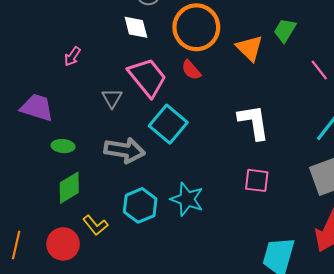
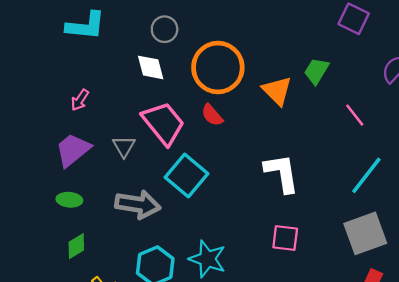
purple trapezoid: (37, 108) -> (73, 150), moved, turned -56
green diamond: (69, 188) -> (76, 246), size x0.7

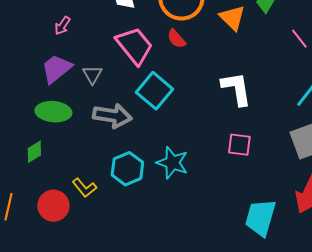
gray triangle: (124, 146) -> (92, 75), moved
green ellipse: (69, 200) -> (53, 112), size x1.6
green diamond: (76, 246) -> (34, 152), moved

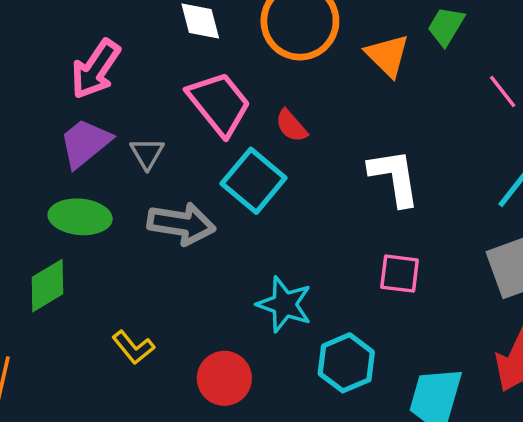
pink arrow: (62, 26) -> (96, 69), size x1.8
red semicircle: (176, 39) -> (291, 126), moved
green diamond: (34, 152) -> (47, 286), size x1.4
cyan hexagon: (127, 169) -> (346, 363), moved
red circle: (53, 206) -> (224, 378), moved

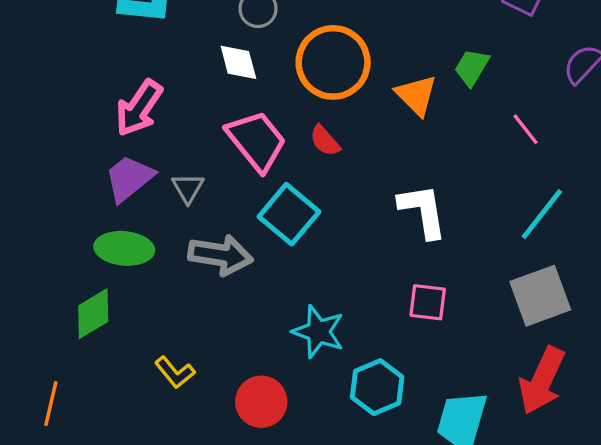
red semicircle: (291, 126) -> (325, 141), moved

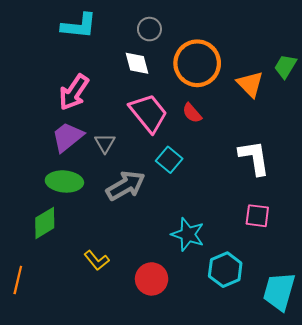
cyan square: (289, 214) -> (169, 160), size x0.7
gray arrow: (220, 255) -> (126, 186), turned -39

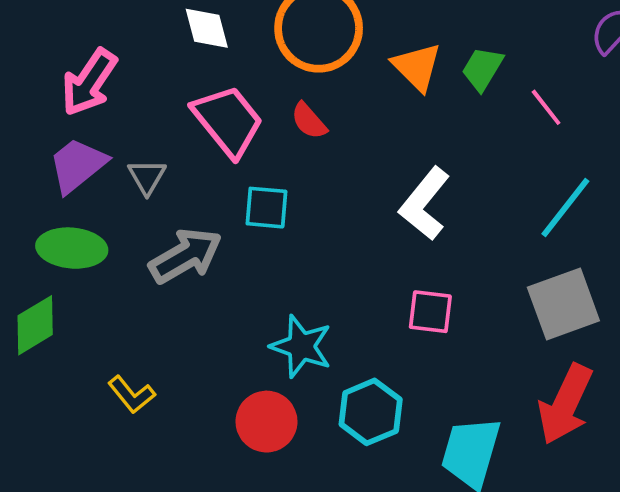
green trapezoid: (285, 66) -> (482, 69), moved
white L-shape: (254, 158) -> (425, 204), turned -132
cyan square: (169, 160) -> (266, 208), turned -35
red circle: (152, 279) -> (266, 422), moved

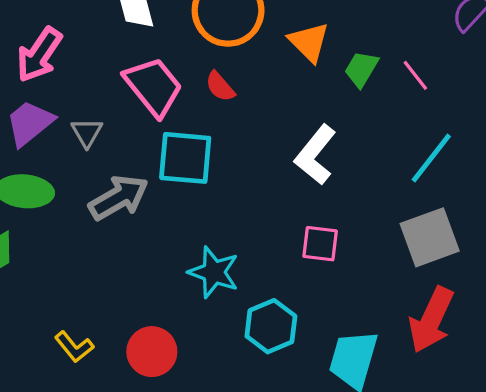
green trapezoid: (482, 69) -> (361, 69), moved
cyan square: (266, 208) -> (185, 158), size x1.5
yellow L-shape: (132, 395) -> (74, 347), moved
red circle: (266, 422) -> (152, 352), moved

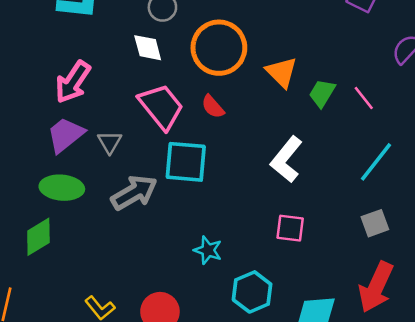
gray square: (430, 237) -> (375, 223), size x0.6
cyan star: (214, 272) -> (208, 250), size x0.7

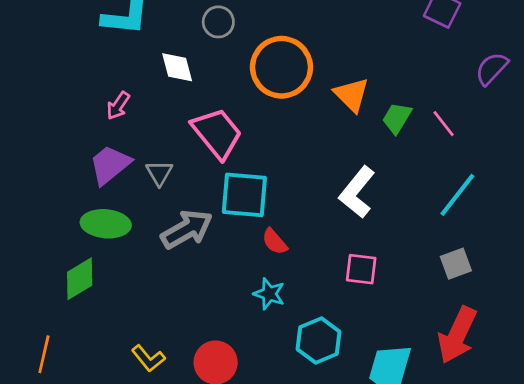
white diamond: (148, 48) -> (177, 67), moved
pink arrow: (73, 82) -> (118, 106), size x0.6
red semicircle: (213, 107) -> (275, 242), moved

